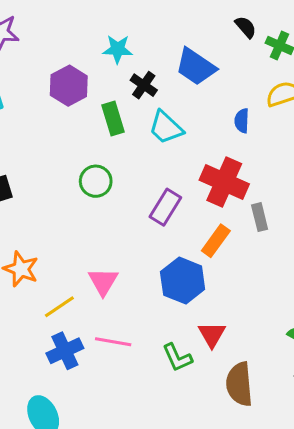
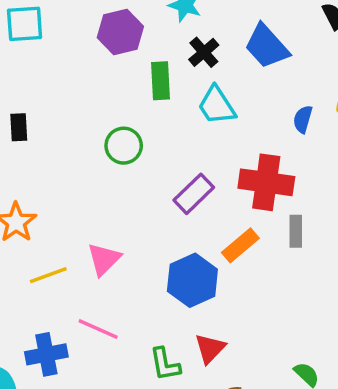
red cross: (224, 182) -> (266, 182), turned -30
blue cross: (65, 351) -> (46, 354), moved

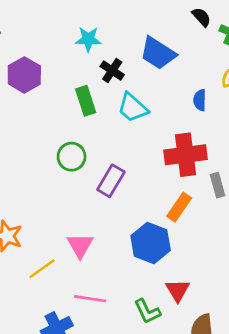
purple hexagon: (120, 32) -> (24, 75), moved
purple rectangle: (194, 194) -> (111, 181), moved

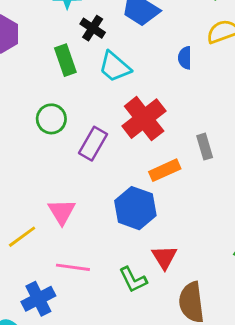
red cross: (186, 155) -> (144, 119), moved, turned -30
orange rectangle: (179, 207) -> (165, 170), turned 32

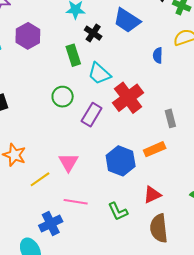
cyan trapezoid: (115, 67) -> (99, 74), moved
orange rectangle: (165, 170) -> (155, 149), moved
red triangle: (164, 257) -> (152, 195), moved, turned 36

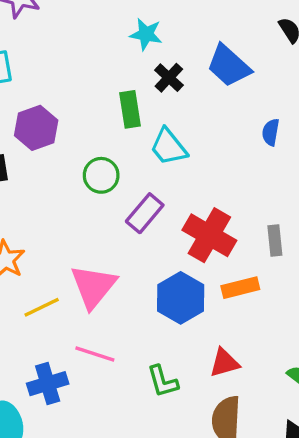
purple hexagon: (28, 36) -> (36, 128), moved
red cross: (128, 98) -> (209, 235), moved, turned -32
pink triangle: (68, 162) -> (93, 286), size x1.4

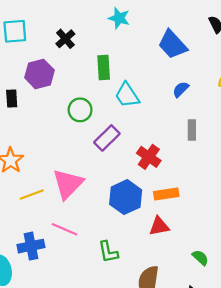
black cross: (169, 78) -> (65, 39), moved
blue semicircle: (271, 132) -> (181, 89), moved, turned 30
red cross: (209, 235) -> (149, 157), size x0.7
gray rectangle: (275, 240) -> (192, 130), moved
red triangle: (224, 363) -> (159, 226), moved

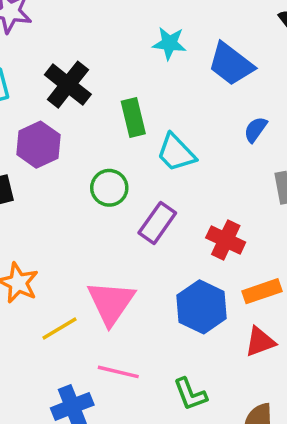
cyan star: (119, 18) -> (169, 43), moved
black cross: (65, 39) -> (68, 85), size x1.5

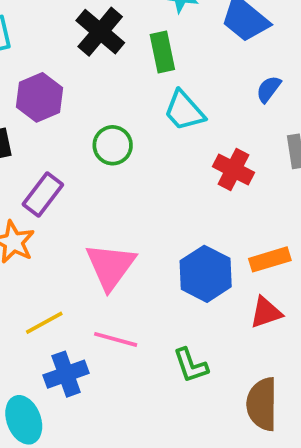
black cross: (68, 85) -> (100, 32), moved
green rectangle: (133, 117) -> (162, 52), moved
purple rectangle: (157, 223) -> (43, 194), moved
red cross: (226, 240) -> (233, 170), moved
yellow line: (60, 328) -> (44, 323), moved

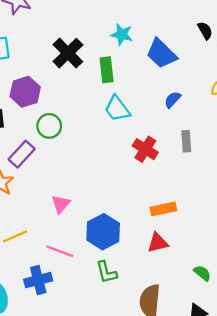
green circle: (113, 145) -> (49, 126), moved
pink triangle: (110, 266) -> (61, 204), size x0.6
blue hexagon: (206, 274) -> (103, 232), moved
blue cross: (66, 374) -> (38, 280), moved

